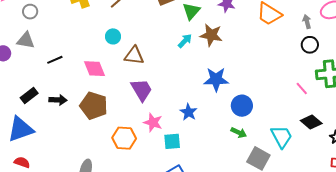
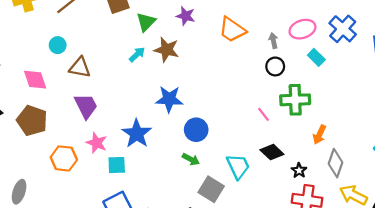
blue star: (189, 112) -> (137, 134), size x1.5

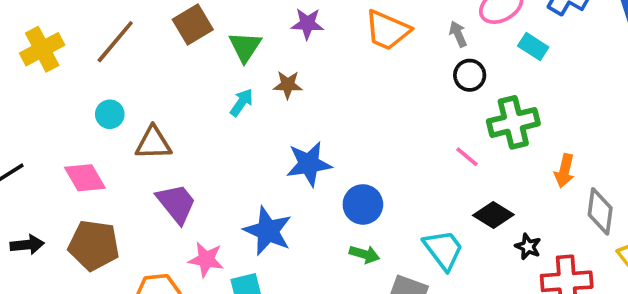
brown star: (166, 50) -> (288, 85), size x0.7
black star: (299, 170) -> (528, 247), moved

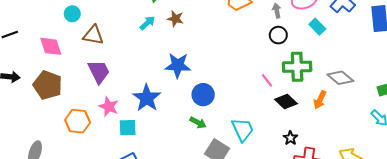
gray diamond: (600, 211) -> (340, 78), moved, turned -70
black diamond: (493, 215) -> (286, 101), moved

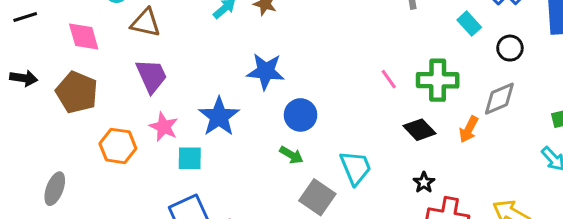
black circle: (278, 35) -> (510, 48), moved
gray diamond: (340, 78) -> (499, 99), turned -65
pink line: (267, 80) -> (389, 79), moved

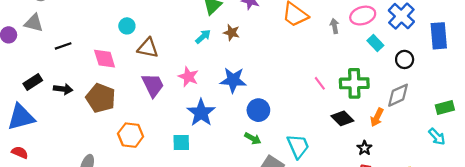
pink star: (164, 127) -> (188, 77), moved
black star: (424, 182) -> (364, 148), moved

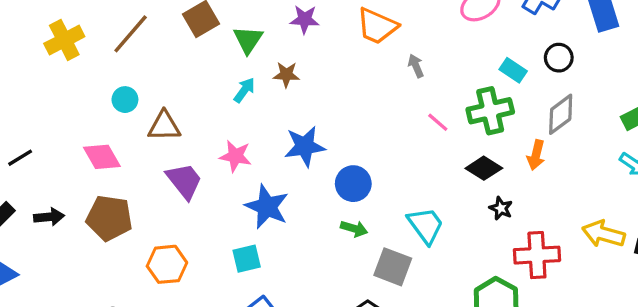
gray arrow: (335, 26) -> (416, 66), moved
cyan rectangle: (375, 43) -> (513, 70), moved
black line: (63, 46) -> (20, 158), moved
black star: (364, 148) -> (501, 208), moved

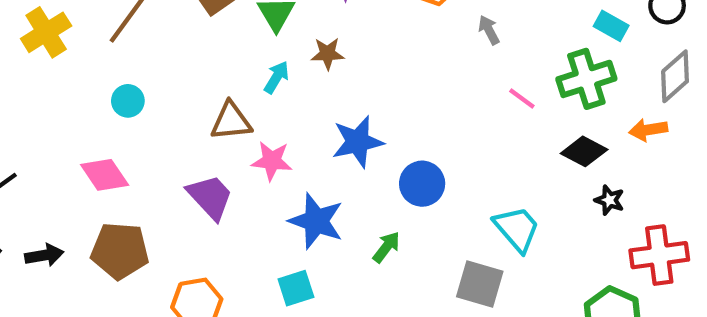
brown triangle: (164, 126) -> (231, 121), moved
orange arrow: (536, 155) -> (648, 130), turned 72
green arrow: (354, 229) -> (386, 247), moved, turned -65

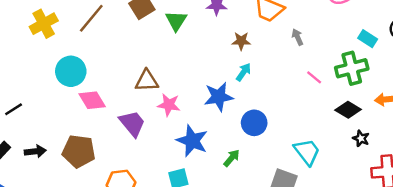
brown star: (328, 54) -> (241, 41), moved
cyan arrow: (276, 77) -> (244, 72), moved
cyan circle: (128, 101) -> (71, 71), moved, size x1.6
pink diamond: (105, 175) -> (92, 100), moved

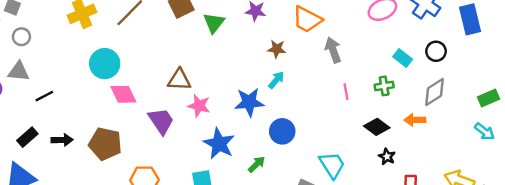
gray arrow: (297, 37) -> (333, 50), size x1.5
green cross: (352, 68) -> (384, 86), size x0.6
pink line: (314, 77) -> (346, 92), turned 35

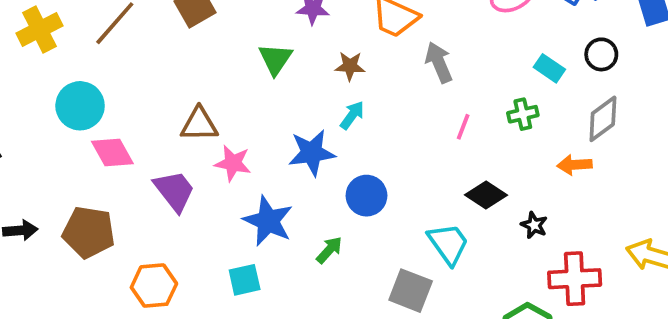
green triangle: (214, 23) -> (275, 59), moved
pink line: (346, 92) -> (463, 127), turned 35
black diamond: (377, 127) -> (486, 195), moved

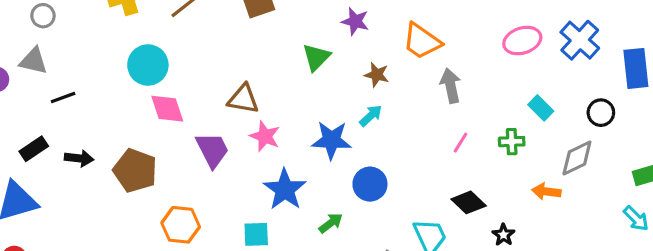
black circle: (601, 54) -> (601, 113), moved

